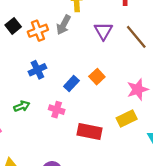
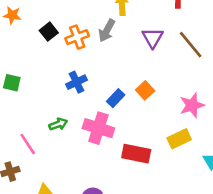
pink cross: (57, 110) -> (98, 128), size x1.6

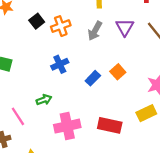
gray arrow: (107, 31) -> (95, 31), moved
pink cross: (98, 128) -> (67, 126), moved, turned -30

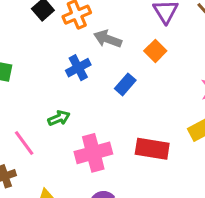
gray arrow: (95, 31) -> (108, 39), moved, turned 84
orange square: (118, 72) -> (155, 51), moved

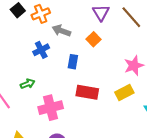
blue rectangle: (125, 84) -> (73, 62), turned -32
red rectangle: (152, 149) -> (87, 92), moved

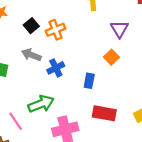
gray arrow: (61, 31) -> (31, 55), moved
green arrow: (28, 84) -> (41, 104), size x1.6

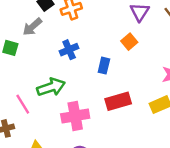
gray arrow: (31, 55) -> (32, 27), moved, turned -66
red rectangle: (104, 113) -> (118, 101), turned -30

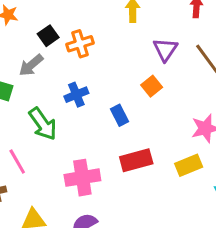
blue rectangle: (104, 66) -> (120, 115), turned -42
green arrow: (51, 87) -> (43, 124), moved, turned 72

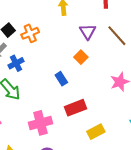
blue cross: (76, 95) -> (16, 63), moved
yellow rectangle: (189, 165) -> (96, 132), moved

